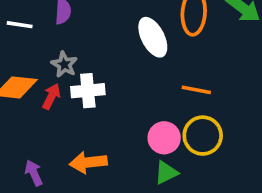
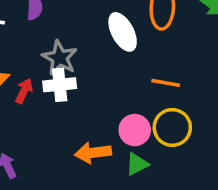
gray star: (64, 64) -> (60, 58), moved, size x1.4
orange arrow: (88, 162) -> (93, 153), moved

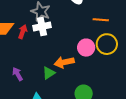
green triangle: (137, 164) -> (49, 73), moved

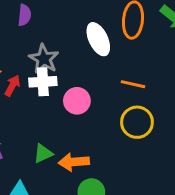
pink circle: (86, 48) -> (77, 101), moved
orange arrow: (64, 62) -> (74, 162), moved

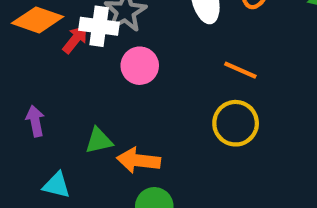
white cross: (43, 82) -> (99, 26), moved
pink circle: (77, 101) -> (140, 66), moved

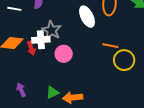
red arrow: (75, 39) -> (31, 48), turned 136
yellow circle: (236, 123) -> (124, 60), moved

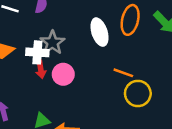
red arrow: (31, 48) -> (41, 69), moved

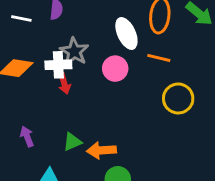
orange line: (123, 73) -> (159, 58), moved
pink circle: (63, 74) -> (115, 69), moved

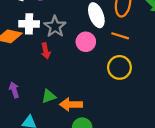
white cross: (58, 65) -> (29, 24), moved
yellow circle: (178, 99) -> (119, 67), moved

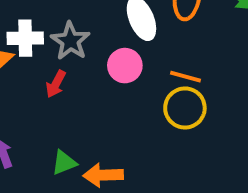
orange line: (120, 36) -> (186, 77), moved
red arrow: (46, 51) -> (56, 84), turned 42

